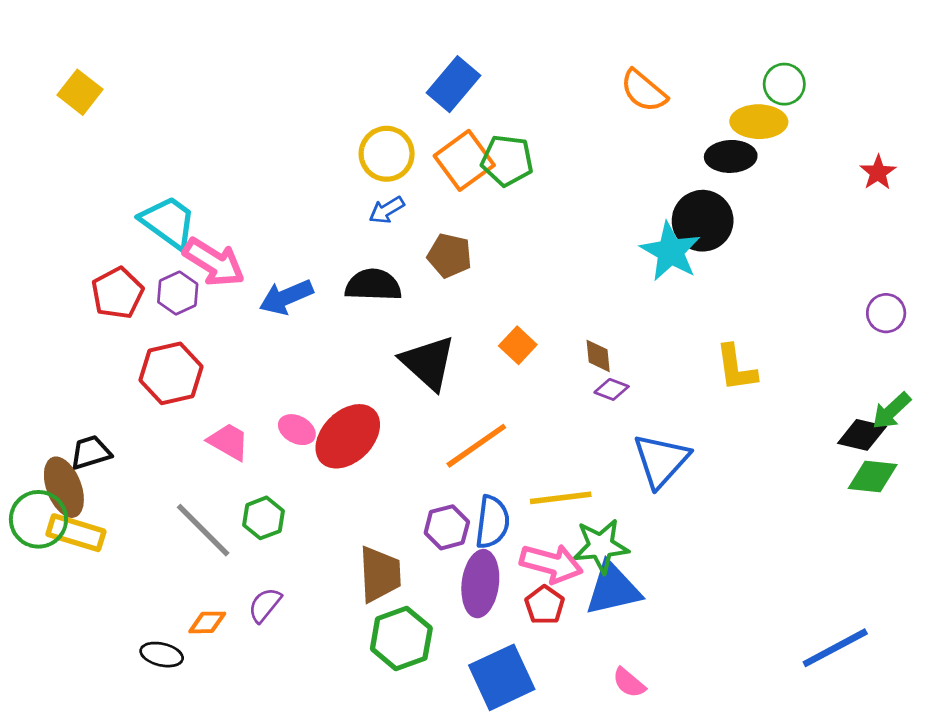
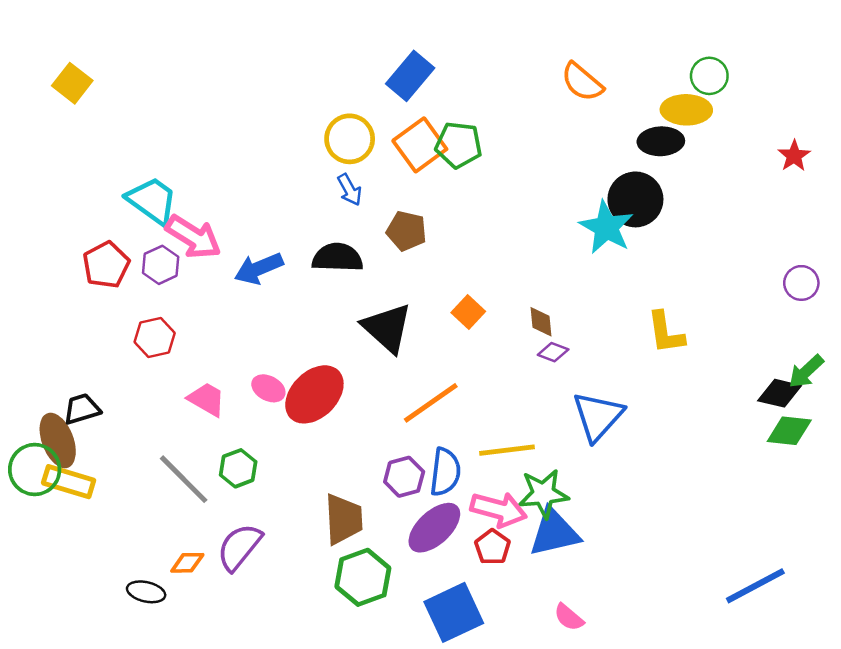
blue arrow: (387, 210) -> (350, 190), turned -88
red hexagon: (171, 373) -> (155, 337), size x0.7
purple ellipse: (480, 584) -> (434, 528), turned 40
purple semicircle: (265, 605) -> (239, 547), size x1.5

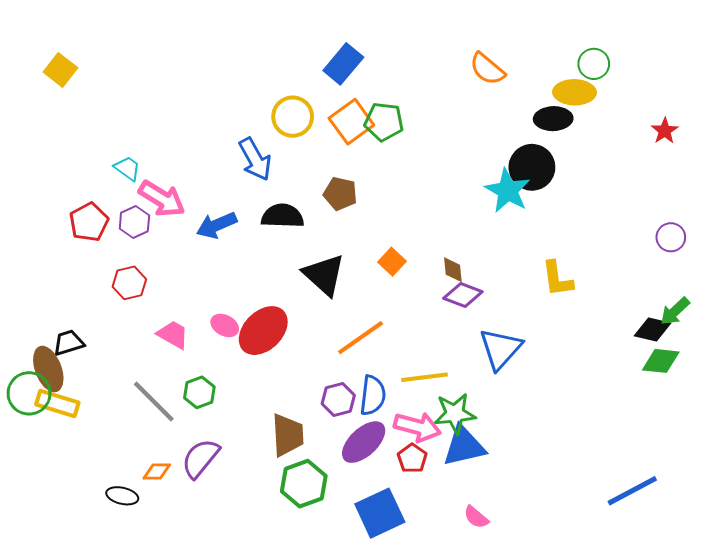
blue arrow: (350, 190) -> (255, 159), moved, size x1.6
cyan trapezoid: (152, 201) -> (127, 168), size x0.6
purple diamond: (553, 352) -> (463, 295), size x1.5

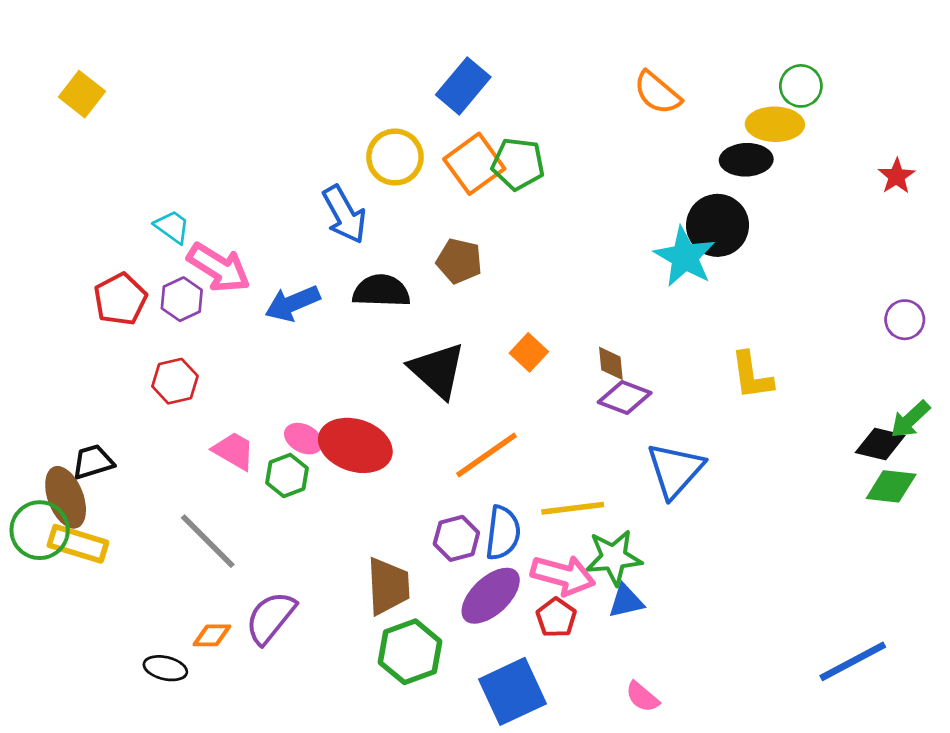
red ellipse: (263, 331) -> (355, 445), turned 63
green hexagon: (199, 392) -> (287, 475), moved
blue triangle: (464, 446) -> (626, 601), size x0.6

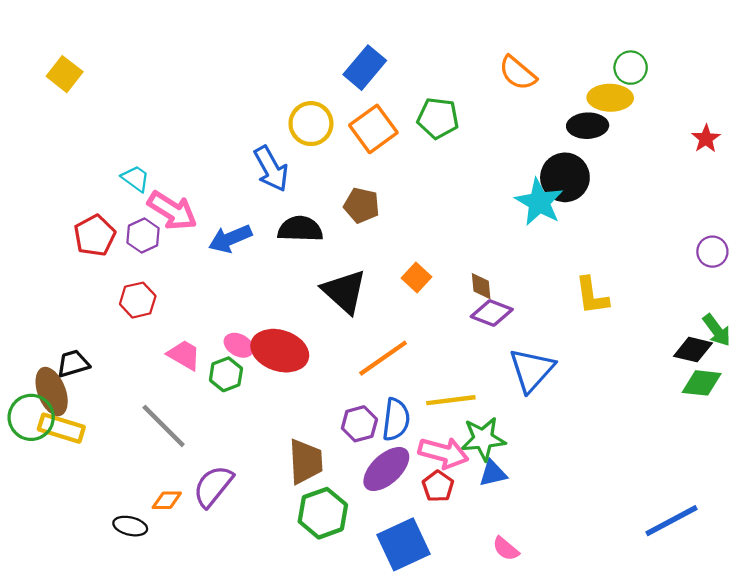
green pentagon: (518, 164) -> (438, 118), moved
green arrow: (910, 419) -> (717, 330), turned -84

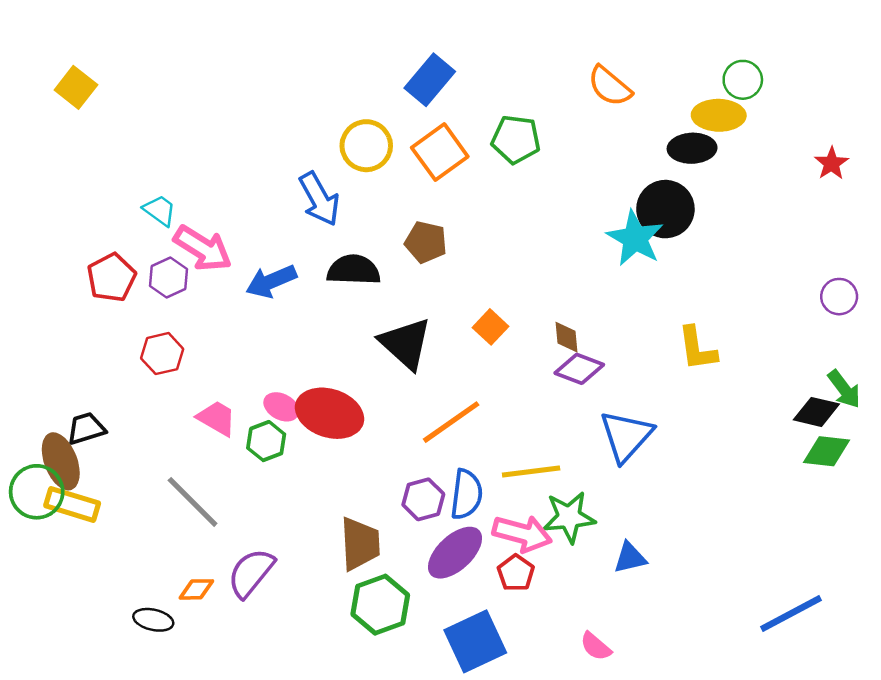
blue triangle: (493, 473) -> (630, 558), moved

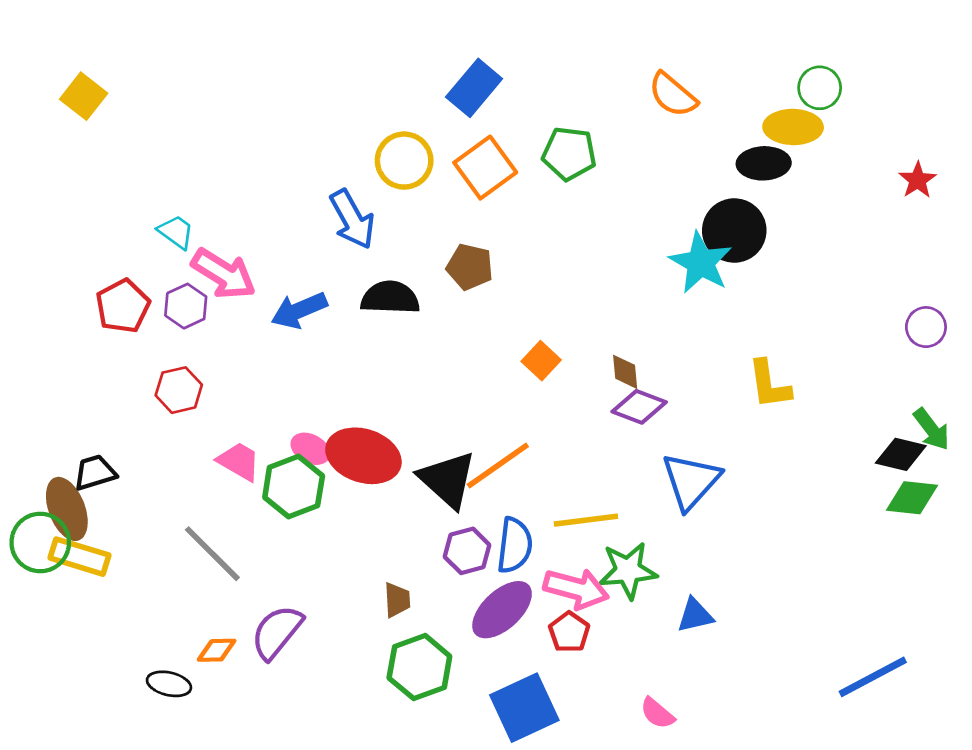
black triangle: (406, 343) -> (447, 480), moved
green hexagon: (266, 441) -> (294, 487), size x1.4
brown trapezoid: (360, 544) -> (397, 600), size x0.6

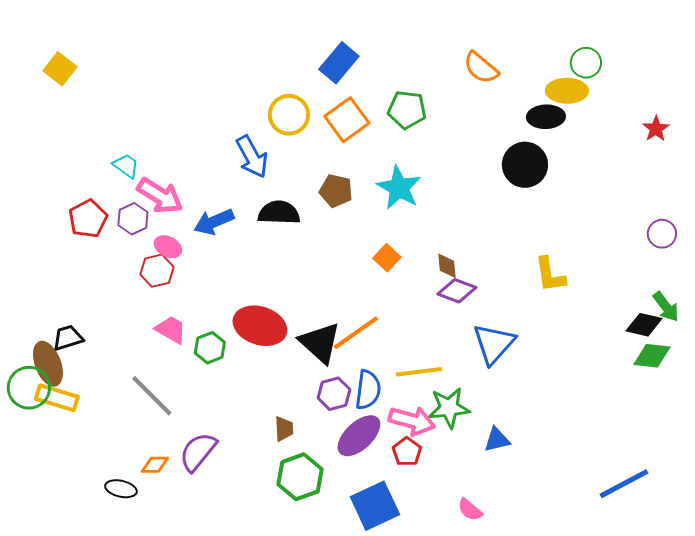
cyan star: (701, 263) -> (399, 188), moved
red hexagon: (179, 390) -> (157, 271), moved
pink ellipse: (310, 449) -> (168, 247), moved
green hexagon: (294, 487) -> (210, 348), size x0.7

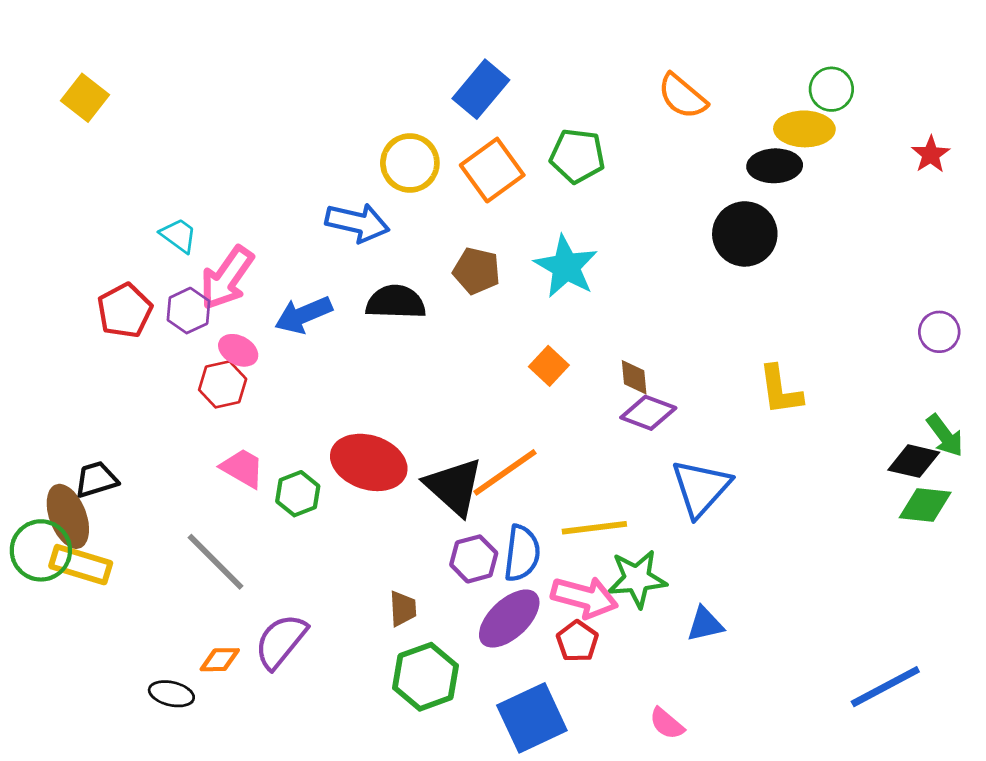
red star: (656, 129) -> (931, 154), moved
blue arrow: (252, 157) -> (357, 223), turned -48
pink arrow: (160, 196) -> (227, 278), turned 93

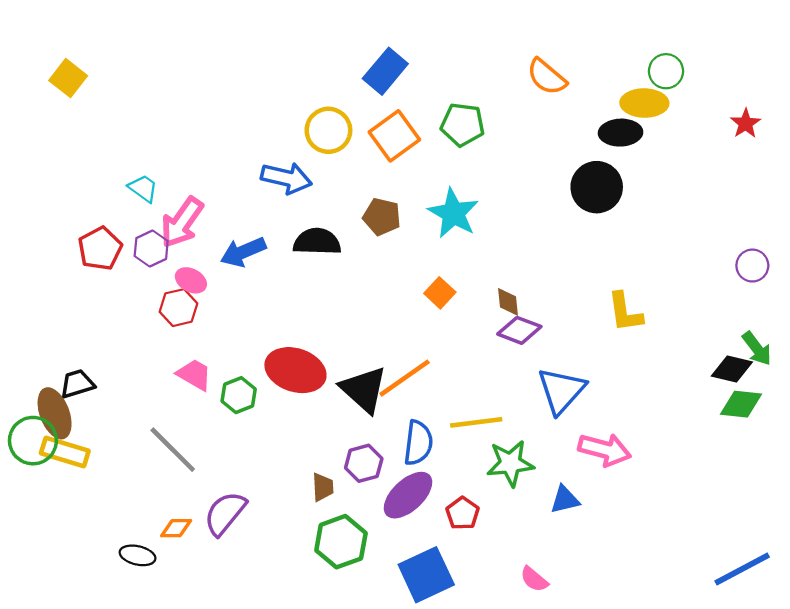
purple hexagon: (474, 559) -> (364, 463), moved
pink arrow: (584, 597) -> (605, 450), moved
blue line: (885, 687) -> (742, 569), moved

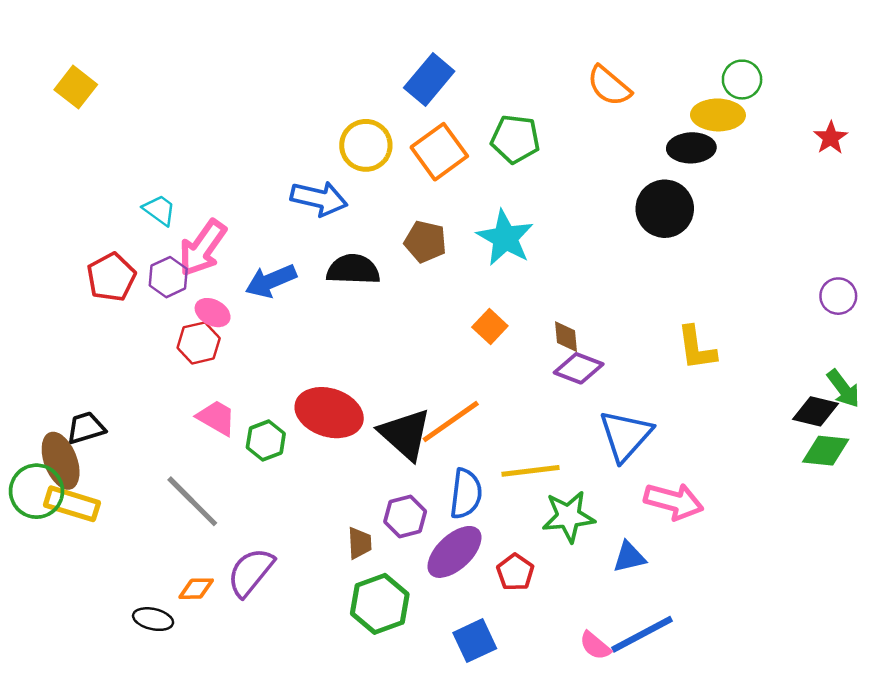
blue line: (742, 569) -> (642, 634), moved
blue square: (426, 575) -> (475, 641), size x0.7

